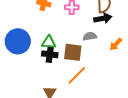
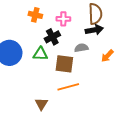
black cross: (50, 54) -> (52, 37), moved, turned -35
orange line: (77, 75) -> (68, 87), turned 30

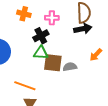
gray semicircle: (81, 48) -> (70, 67), moved
green triangle: (40, 54) -> (41, 53), moved
orange line: (68, 87) -> (25, 86), moved, turned 35

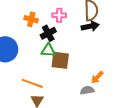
orange cross: (24, 14) -> (31, 19), moved
orange arrow: (96, 55) -> (97, 77), moved
gray semicircle: (70, 67) -> (87, 90), moved

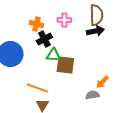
black cross: (48, 33) -> (44, 39), moved

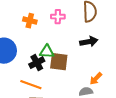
black arrow: (95, 31) -> (89, 42), moved
black cross: (44, 39) -> (37, 63), moved

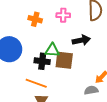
black arrow: (89, 42) -> (81, 40), moved
black cross: (37, 63) -> (42, 61), turned 35

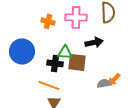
pink cross: (63, 15) -> (76, 17), size x1.5
gray semicircle: (91, 90) -> (104, 83), moved

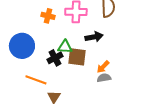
black cross: (55, 63) -> (55, 58), turned -35
orange arrow: (114, 79) -> (103, 67), moved
orange line: (49, 85) -> (36, 80), moved

